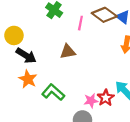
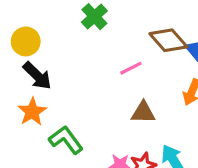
pink line: (80, 23) -> (131, 68), moved, turned 40
brown triangle: (68, 52) -> (143, 112), moved

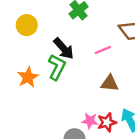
black arrow: (37, 76) -> (64, 49), moved
green L-shape: (66, 140) -> (57, 67), moved, turned 60

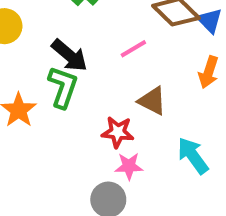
brown triangle: (110, 83) -> (152, 101), turned 30
red star: (107, 122) -> (118, 132), moved, turned 30

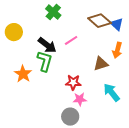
pink line: (133, 49) -> (71, 40), moved
brown triangle: (152, 101) -> (101, 64), moved, turned -42

